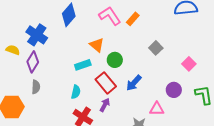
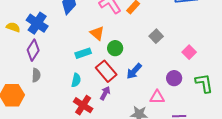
yellow semicircle: (13, 50) -> (13, 27), moved

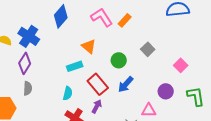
green circle: (115, 48) -> (119, 60), moved

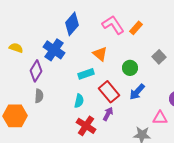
blue cross: (29, 36) -> (54, 50), moved

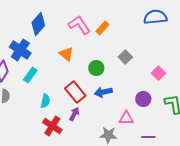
cyan rectangle: (86, 74) -> (30, 75), moved, turned -35
blue arrow: (137, 92) -> (103, 92), turned 36

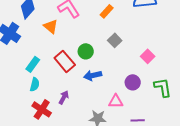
orange rectangle: (102, 28) -> (107, 11), moved
orange triangle: (66, 54) -> (51, 26), moved
cyan rectangle: (30, 75) -> (33, 64), moved
red rectangle: (75, 92) -> (65, 61), moved

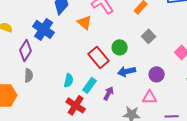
cyan rectangle: (33, 64) -> (90, 85), moved
purple circle: (133, 82) -> (157, 74), moved
purple arrow: (64, 97) -> (109, 93), moved

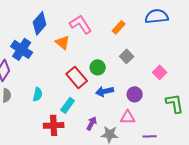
cyan semicircle: (69, 80) -> (38, 94), moved
purple arrow: (109, 93) -> (92, 123), moved
red cross: (76, 105) -> (54, 125), turned -36

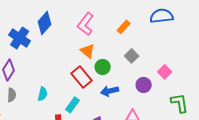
pink L-shape: (81, 24) -> (86, 24), turned -110
orange triangle: (63, 42) -> (88, 51), moved
blue cross: (22, 49) -> (20, 38), moved
purple circle: (135, 94) -> (144, 85), moved

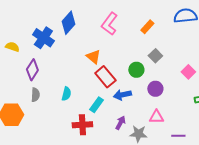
orange triangle: (88, 51) -> (93, 57), moved
green circle: (103, 67) -> (136, 70), moved
purple circle: (144, 85) -> (155, 89), moved
blue arrow: (110, 91) -> (122, 95), moved

